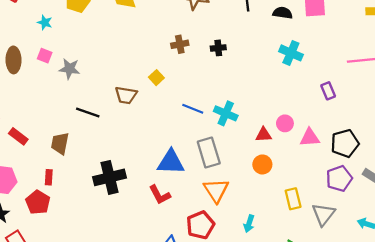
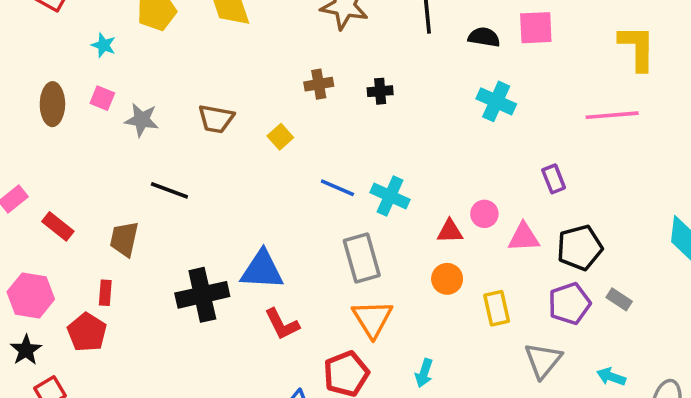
purple rectangle: (328, 91) -> (554, 179), moved
brown trapezoid: (126, 95) -> (216, 119), moved
blue triangle: (171, 162) -> (262, 270), moved
yellow rectangle: (293, 199) -> (497, 308), moved

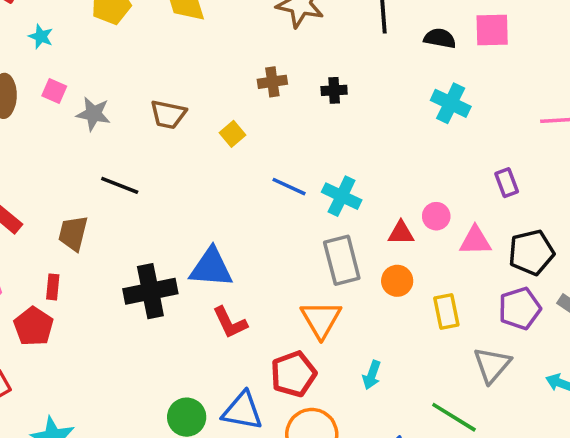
cyan star: (104, 45) -> (41, 36), moved
gray rectangle: (362, 258) -> (342, 260), moved

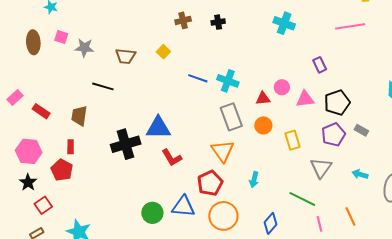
brown trapezoid: (168, 114) -> (126, 56), moved

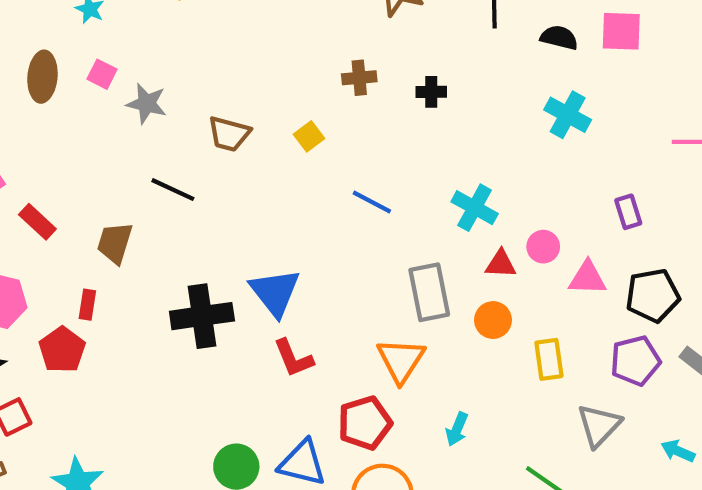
cyan cross: (228, 81) -> (475, 208), moved
blue triangle: (158, 128) -> (275, 292), turned 44

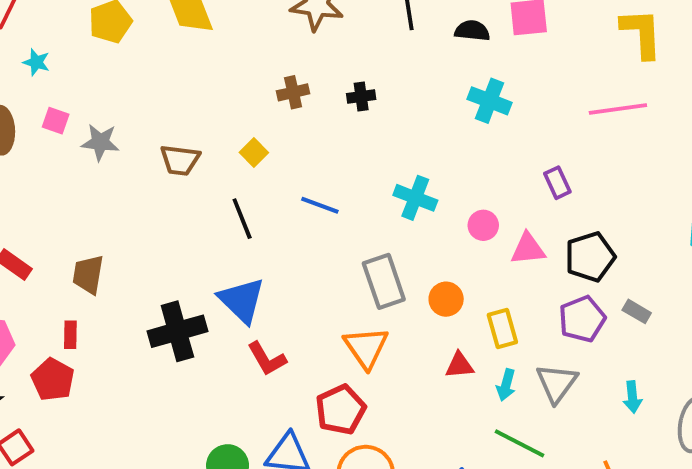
black line: (173, 190) -> (242, 219), moved, turned 51
red triangle: (501, 264) -> (459, 365), moved
cyan arrow: (457, 429) -> (506, 385), moved
cyan arrow: (678, 451) -> (632, 397), turned -112

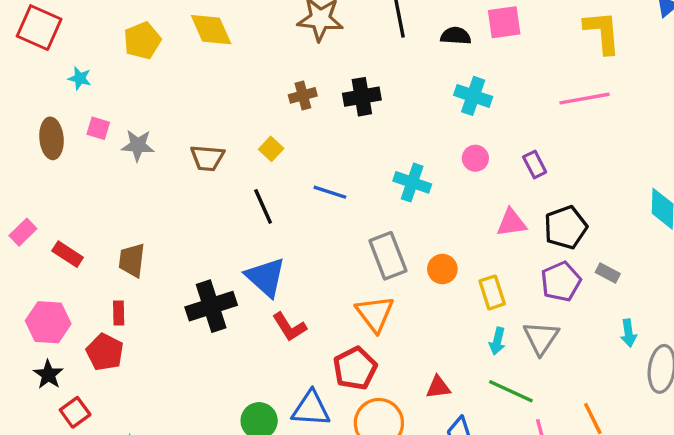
black cross: (361, 96) -> (362, 97), size x1.5
pink circle: (483, 225) -> (475, 158), moved
red triangle: (459, 365) -> (438, 387), moved
cyan arrow: (632, 397) -> (628, 333), moved

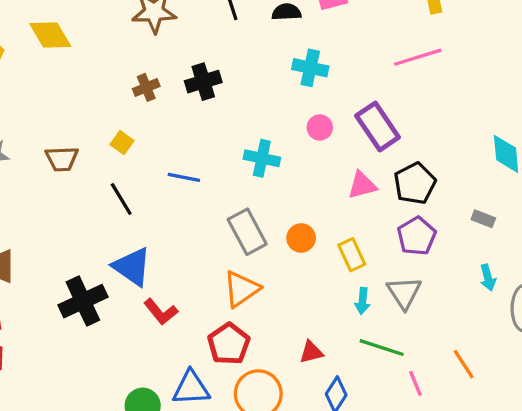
purple rectangle: (535, 164) -> (378, 126), size x1.8
gray rectangle: (608, 273) -> (483, 219), moved
orange triangle: (375, 314) -> (241, 289), turned 39

